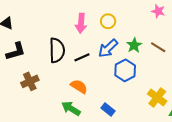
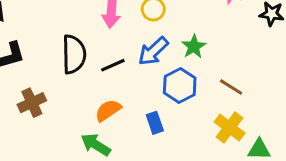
brown line: (158, 47) -> (231, 87), moved
orange semicircle: (79, 86) -> (108, 110), turned -66
blue rectangle: (108, 110) -> (155, 123), moved, turned 32

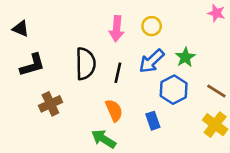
black line: (113, 65) -> (118, 73), turned -54
orange semicircle: (108, 110) -> (114, 110), turned 100

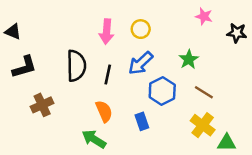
green star: (185, 57) -> (189, 59), moved

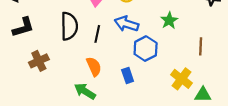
blue arrow: (141, 63) -> (126, 24), turned 60
brown line: (204, 92) -> (201, 46), moved, turned 60

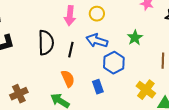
brown cross: (39, 61) -> (19, 94), moved

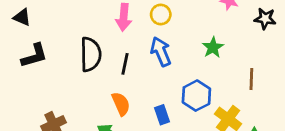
blue arrow: (97, 41) -> (161, 52), turned 50
blue hexagon: (114, 63) -> (196, 96), moved

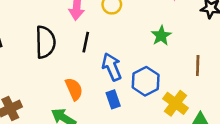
blue arrow: (161, 52) -> (112, 67), moved
black line: (125, 64) -> (86, 42), moved

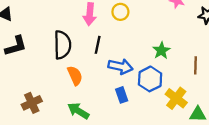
green star: (161, 36) -> (161, 51), moved
blue arrow: (112, 67) -> (120, 66), turned 125
orange semicircle: (74, 89) -> (75, 76), moved

